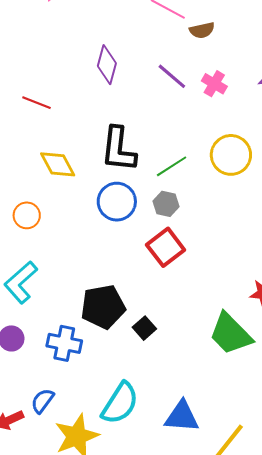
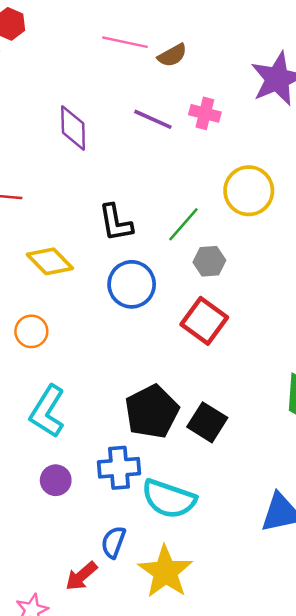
black L-shape: (119, 149) -> (116, 223), size x0.7
gray hexagon: (166, 204) -> (209, 261), moved
black square: (144, 328) -> (207, 422), size x1.4
cyan semicircle: (120, 403) -> (169, 499), moved, turned 93

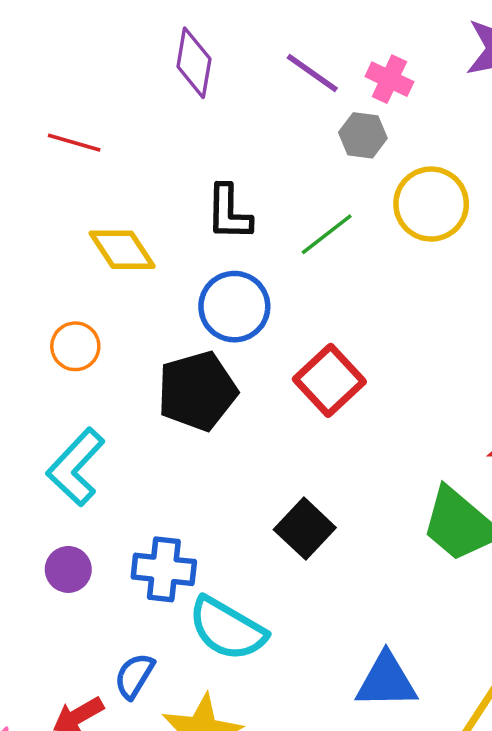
gray hexagon: (209, 261) -> (363, 135), moved
black pentagon: (152, 412) -> (197, 391), moved

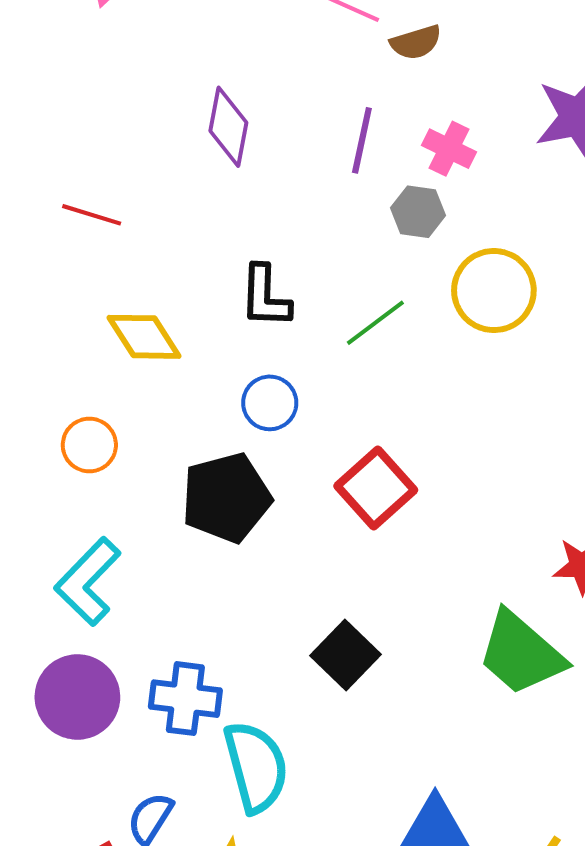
purple line: (312, 73) -> (362, 140), turned 66
blue circle: (234, 307) -> (270, 403), size x0.7
purple circle: (68, 569) -> (77, 697), size x1.6
cyan semicircle: (227, 629) -> (256, 767), turned -136

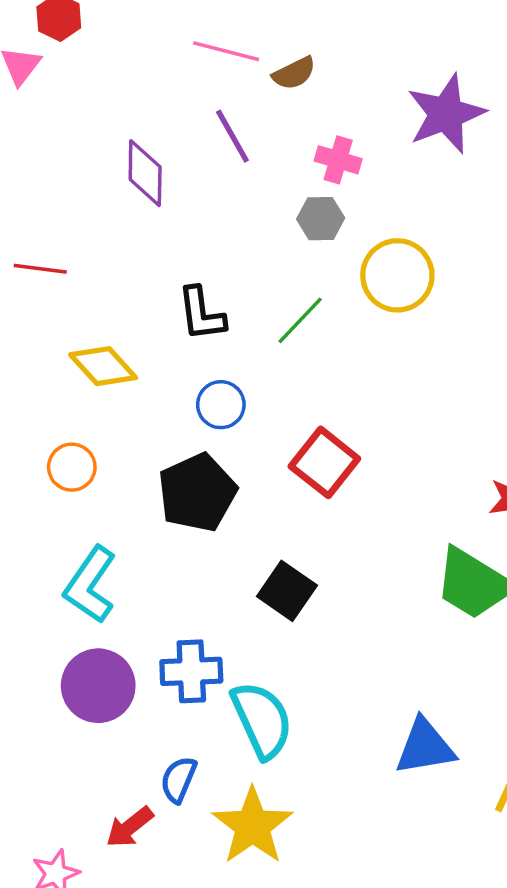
purple line: (362, 140) -> (232, 136), moved, turned -32
black square: (345, 655) -> (287, 591), moved

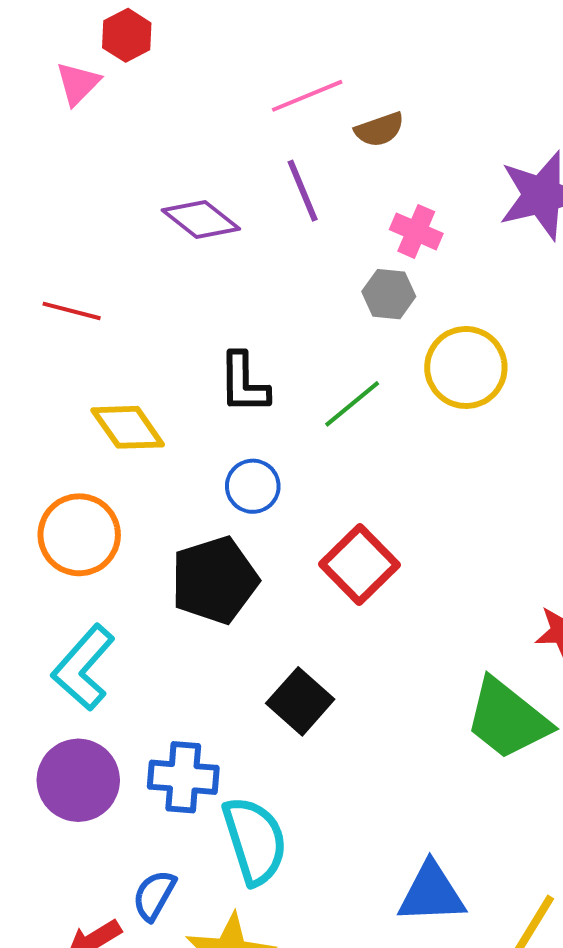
pink line: (226, 51) -> (307, 96), turned -44
purple diamond: (145, 173) -> (201, 220), turned -60
orange circle: (72, 467) -> (79, 535), size x1.5

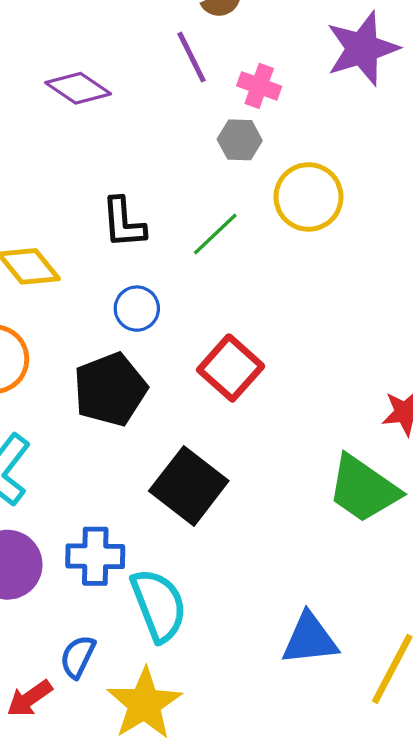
purple line: (303, 191) -> (192, 57), moved
black square: (300, 701) -> (189, 486), size x1.4

